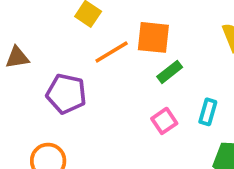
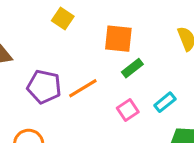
orange line: (112, 52) -> (83, 88), moved
cyan rectangle: (208, 112) -> (165, 102), turned 35

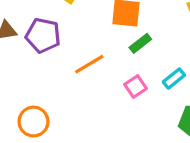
purple pentagon: (44, 87) -> (43, 35), moved

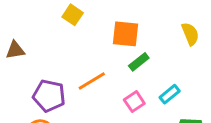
purple pentagon: (43, 35) -> (49, 96), moved

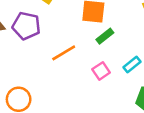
purple pentagon: (49, 96) -> (26, 26), moved

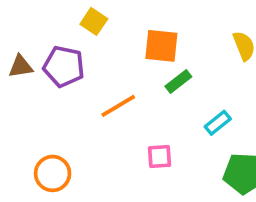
pink square: (101, 71) -> (160, 157), moved, turned 30

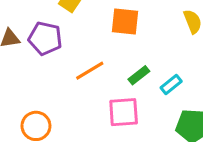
green rectangle: (178, 81) -> (139, 75), moved
pink square: (160, 157) -> (124, 112), size x1.5

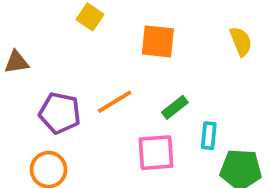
purple pentagon: (45, 38) -> (60, 113), moved
cyan rectangle: (171, 84) -> (209, 136), moved, turned -45

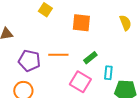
orange line: (115, 102) -> (58, 55), turned 30
pink square: (156, 153) -> (80, 82), turned 35

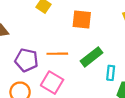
green rectangle: (90, 58) -> (91, 57), size x1.5
pink square: (80, 82) -> (52, 83), moved

